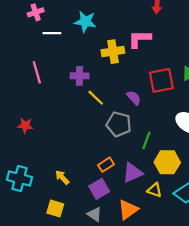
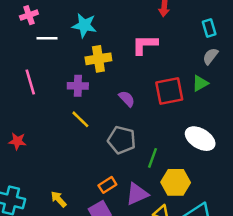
yellow cross: (113, 52) -> (98, 59), moved
yellow line: (96, 98) -> (80, 119), moved
purple semicircle: (134, 98) -> (127, 99), moved

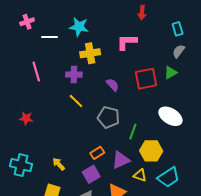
pink cross: (29, 15) -> (27, 22), moved

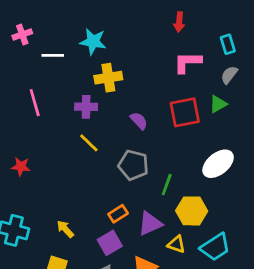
pink L-shape: (127, 42) -> (187, 62), moved
white ellipse: (170, 116) -> (218, 164), turned -70

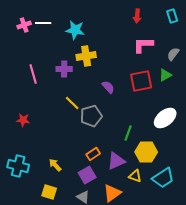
cyan rectangle: (228, 44) -> (172, 16), moved
white line: (53, 55) -> (43, 23), moved
purple cross: (86, 107) -> (64, 69), moved
gray pentagon: (133, 165) -> (91, 116), moved, turned -30

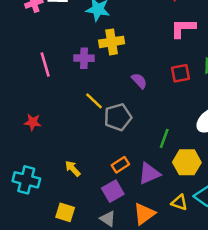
red square: (141, 81) -> (181, 73), size x0.7
yellow arrow: (55, 165) -> (73, 169), moved
yellow triangle: (135, 176) -> (179, 202), moved

